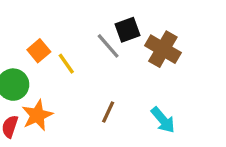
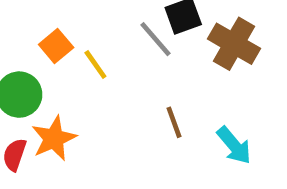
brown line: (108, 112) -> (174, 122), moved, turned -45

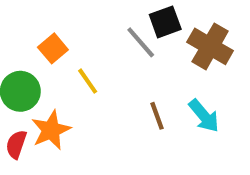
yellow line: (95, 65) -> (88, 81), moved
cyan arrow: (234, 145) -> (204, 116), moved

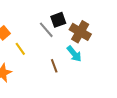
cyan arrow: (204, 116) -> (74, 54), moved

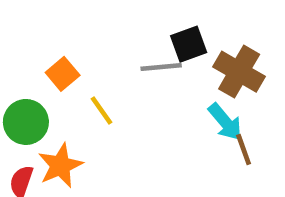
gray line: (46, 30) -> (161, 67), turned -54
brown line: (54, 66) -> (244, 149), moved

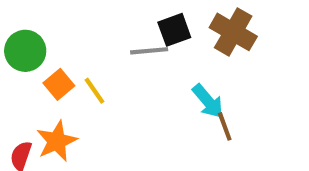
brown cross: (239, 72) -> (233, 32), moved
orange square: (63, 74) -> (59, 84), moved
green circle: (26, 122) -> (25, 51), moved

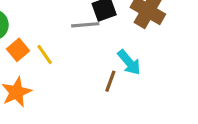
brown line: (225, 126) -> (110, 81), moved, turned 40

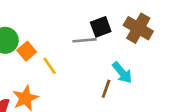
orange square: (18, 50) -> (27, 51), moved

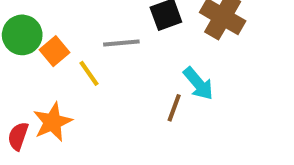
gray line: (85, 40) -> (121, 43), moved

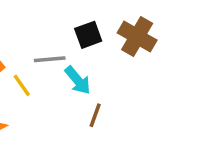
cyan arrow: (198, 84) -> (78, 80), moved

